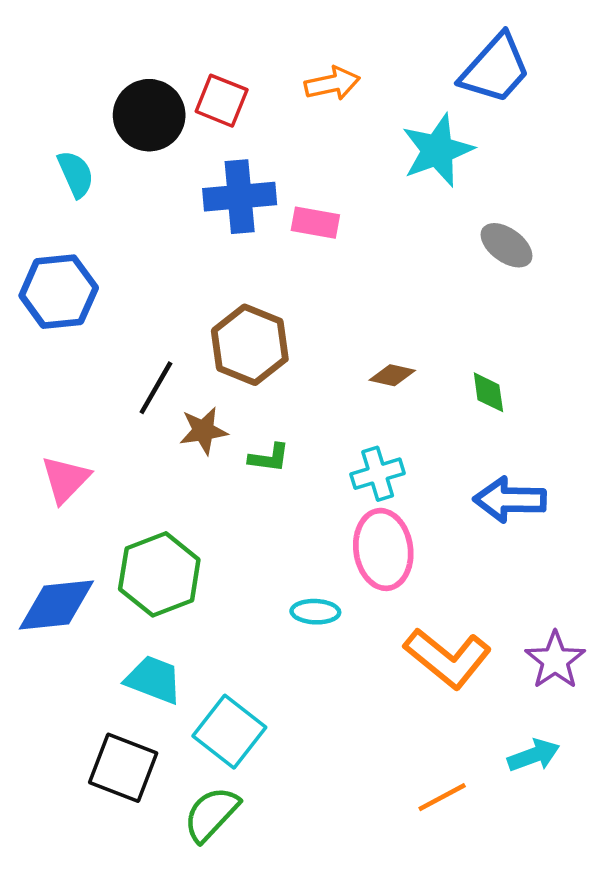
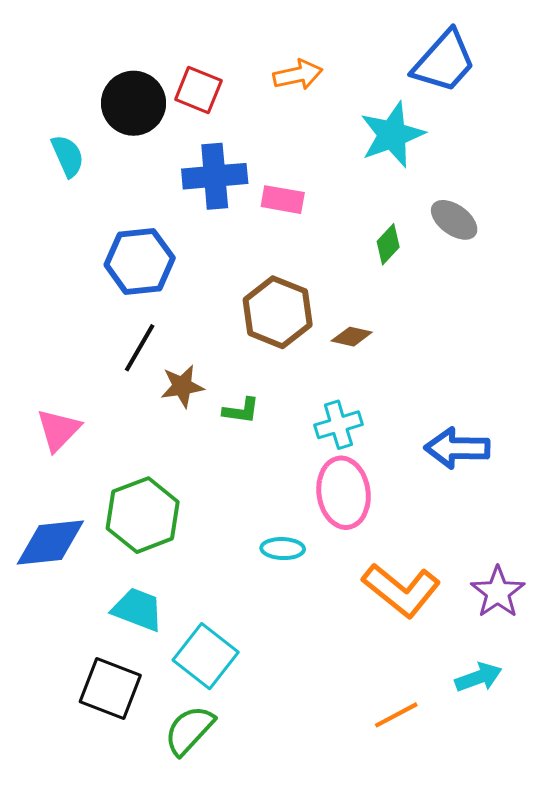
blue hexagon: (59, 292) -> (140, 261), moved
brown hexagon: (250, 345) -> (278, 312), moved
green diamond: (488, 392) -> (388, 244), moved, turned 51

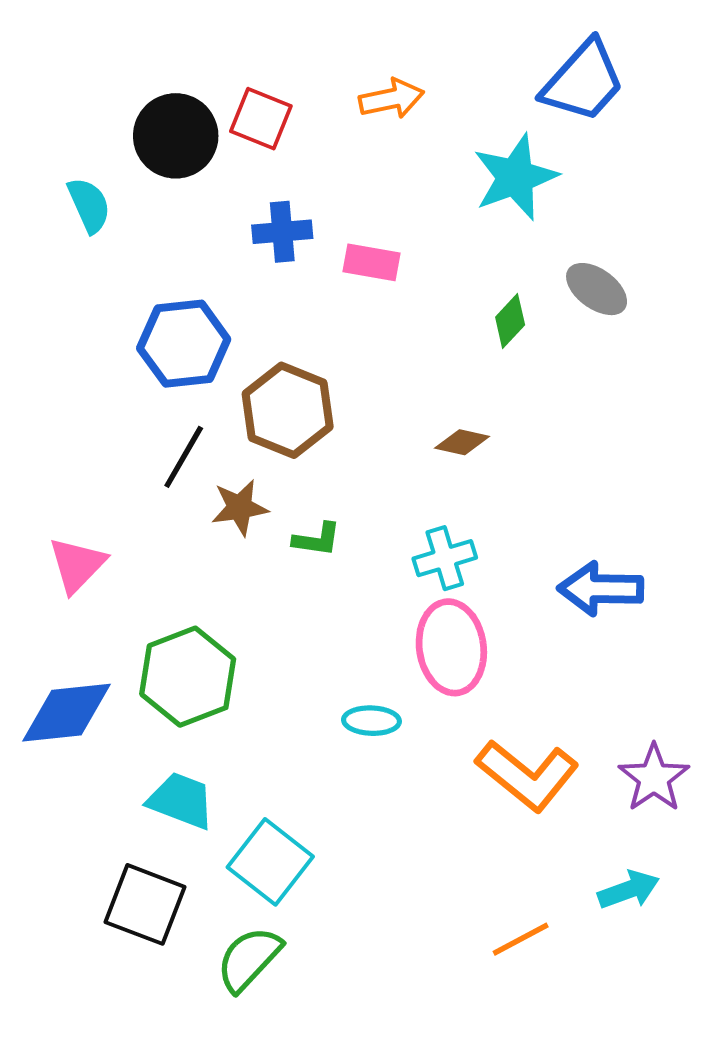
blue cross: (215, 176) -> (282, 232), size x0.7
brown hexagon: (278, 312) -> (288, 410), moved

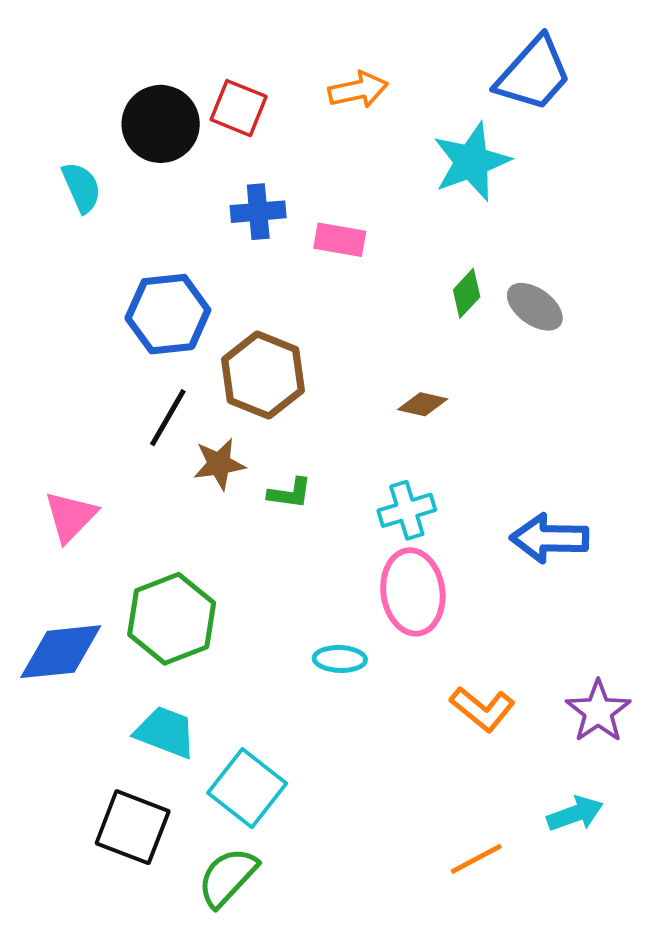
gray ellipse: (597, 289) -> (535, 307), moved
orange L-shape: (527, 775) -> (482, 709), size x0.7

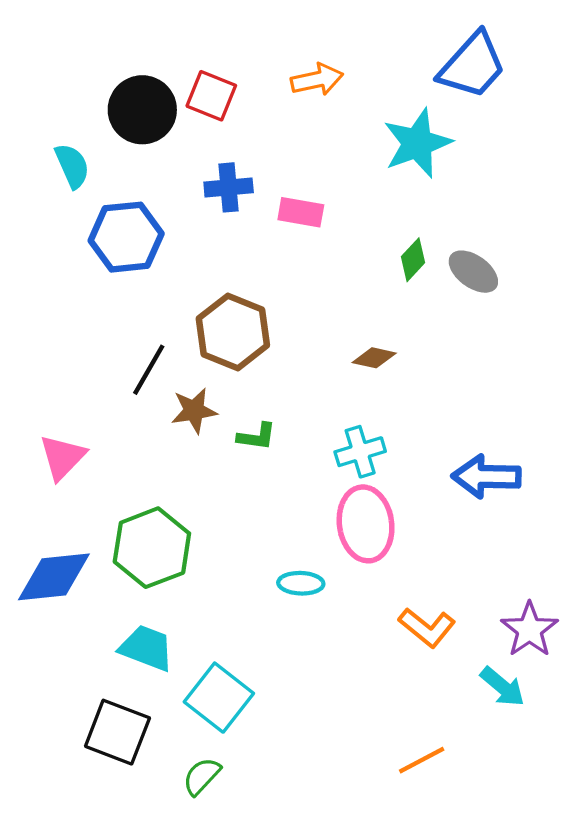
blue hexagon: (168, 314) -> (126, 237), moved
cyan arrow: (575, 814) -> (503, 687), moved, turned 60
green semicircle: (228, 877) -> (202, 776), size x0.7

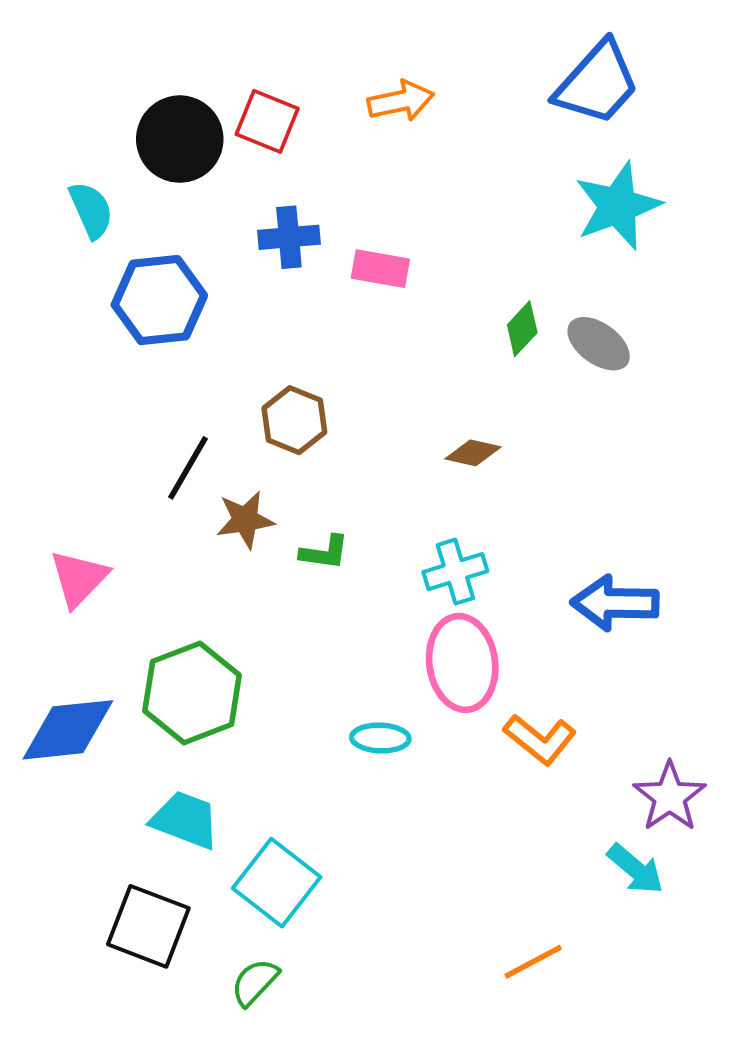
cyan star: (417, 143) -> (618, 206), moved
brown hexagon: (233, 332) -> (294, 420), size x0.7
orange L-shape: (427, 627) -> (540, 739), moved

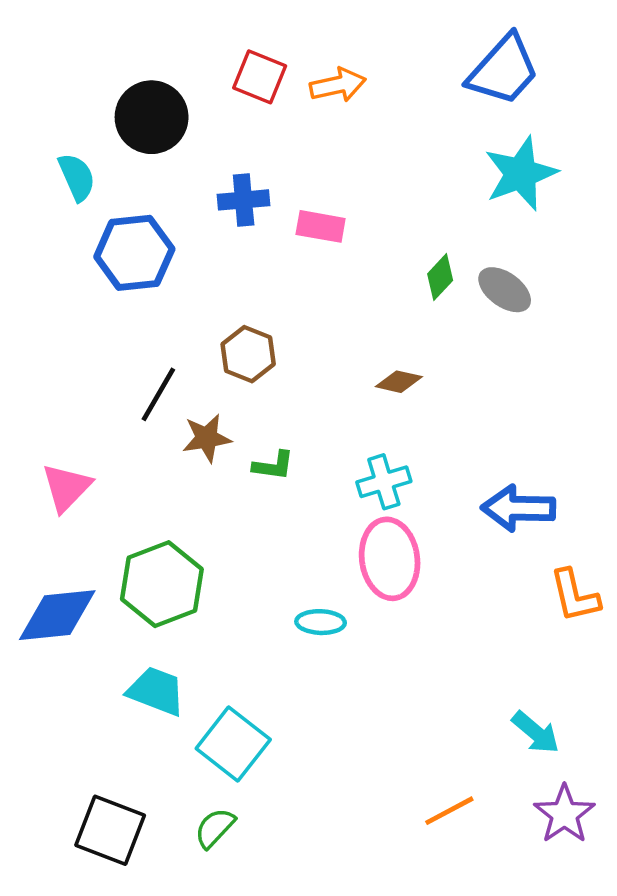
red square: (267, 121) -> (260, 77), moved
orange L-shape: (540, 739) -> (575, 596), moved, turned 38
purple star: (670, 797) -> (564, 814), moved
black square: (148, 926) -> (110, 830), moved

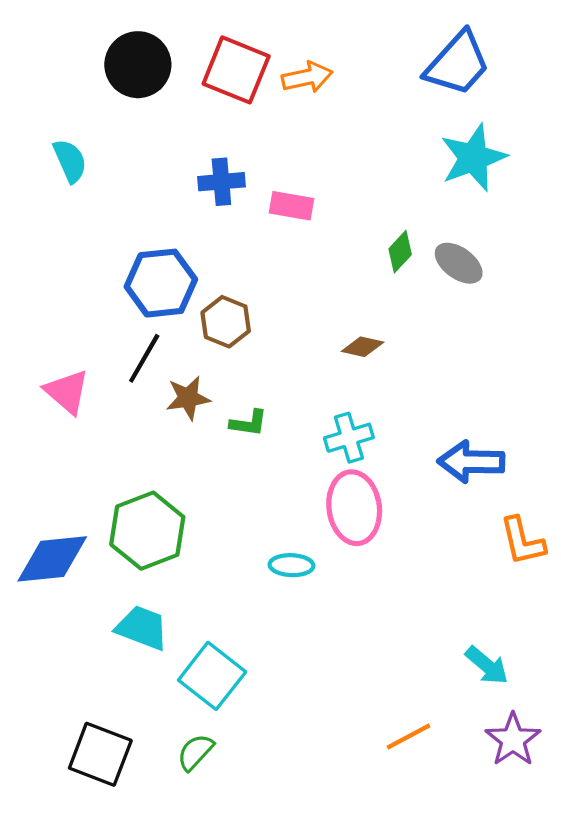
red square: (260, 77) -> (236, 70), size x1.4
black circle: (152, 117) -> (138, 65), moved
blue hexagon: (134, 253) -> (161, 283), moved
pink triangle: (66, 488) -> (67, 392), moved, turned -33

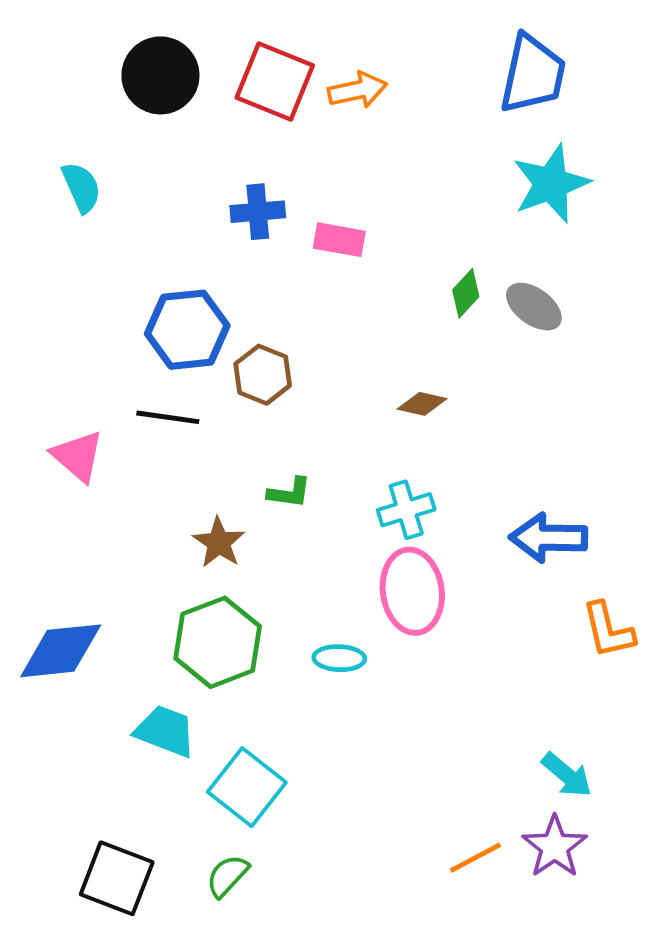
blue trapezoid: (458, 64) -> (533, 74), turned -30
black line: (144, 358) -> (168, 417), turned 68
brown star: (188, 398) -> (219, 543), moved, turned -30
green hexagon: (147, 531) -> (218, 642), moved
purple star: (513, 740) -> (555, 847), moved

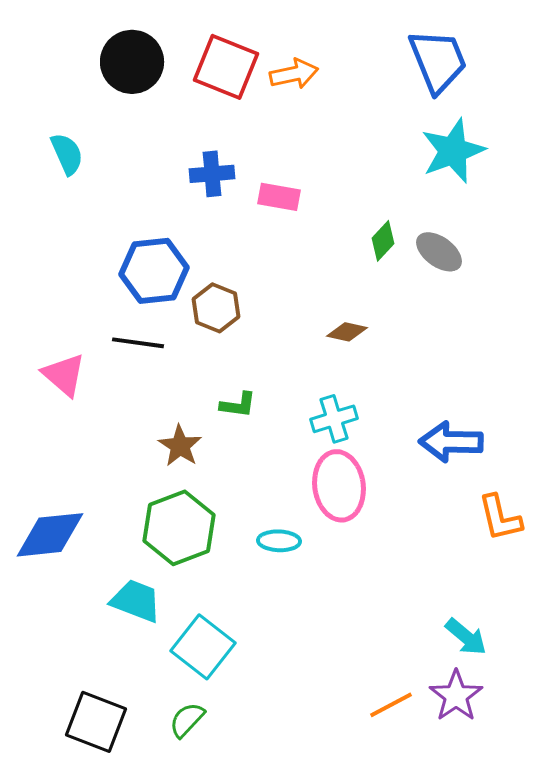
blue trapezoid: (533, 74) -> (438, 61), turned -34

